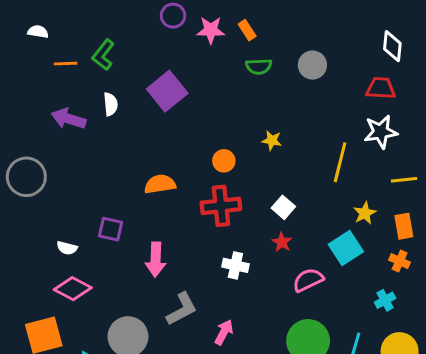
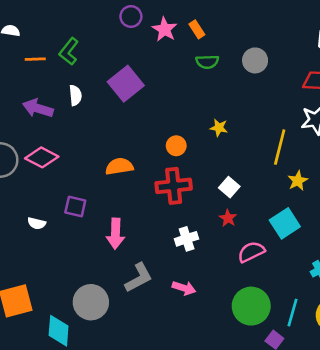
pink star: (211, 30) -> (165, 29), turned 30
yellow star: (365, 213) -> (298, 181), moved
white cross: (235, 265) -> (187, 239), turned -30
pink diamond: (73, 289) -> (42, 157), moved
pink arrow: (224, 332) -> (184, 288), moved, turned 80

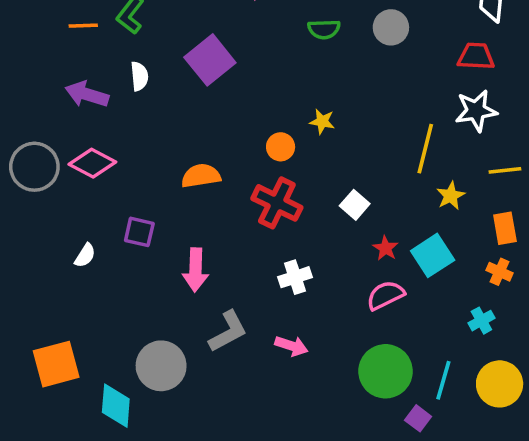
yellow star: (219, 128) -> (322, 121), moved
red cross: (174, 186) -> (277, 203), turned 32
red star: (228, 218) -> (386, 248), moved
white semicircle: (37, 223) -> (85, 255), turned -72

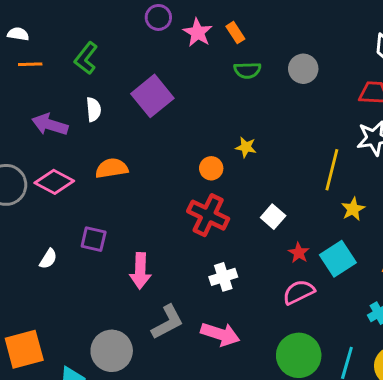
orange line: (83, 26) -> (30, 64), moved
orange semicircle: (201, 176) -> (112, 168), moved
pink arrow: (291, 346) -> (220, 334), size x1.4

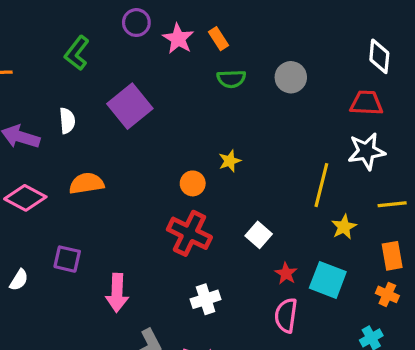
green L-shape: (86, 58) -> (77, 53), moved
yellow star: (246, 147) -> (230, 161), turned -30
cyan square: (338, 259) -> (328, 280), turned -36
pink semicircle: (299, 292) -> (286, 315), turned -56

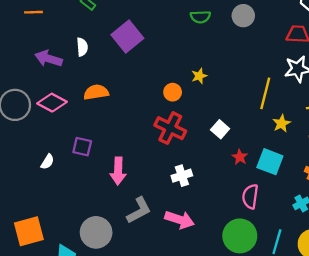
pink semicircle: (286, 315) -> (250, 196), moved

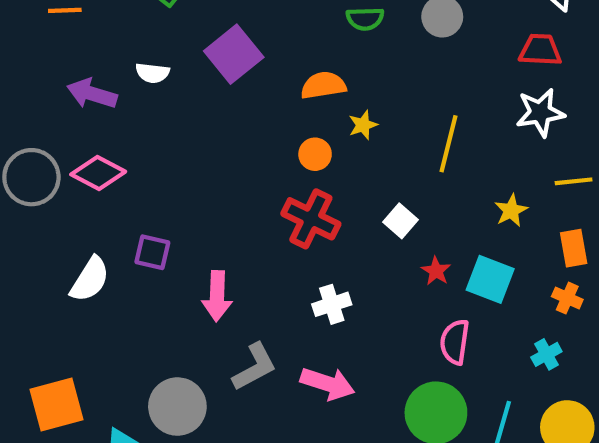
white semicircle: (82, 47) -> (152, 73), turned 102
orange semicircle: (96, 92) -> (323, 85), moved
yellow line: (265, 93) -> (448, 144), moved
white semicircle: (47, 162) -> (90, 279), size x1.6

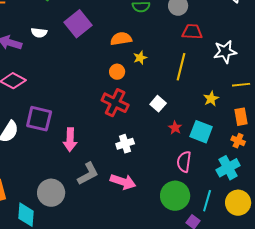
red trapezoid: (540, 50) -> (192, 32), moved
purple square: (152, 252) -> (39, 119), size x1.5
cyan cross: (546, 354) -> (228, 168), size x1.6

